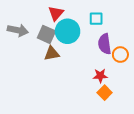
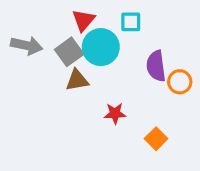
cyan square: (96, 19) -> (131, 22), moved
gray square: (46, 34) -> (69, 52), turned 30
red star: (100, 76) -> (115, 113), moved

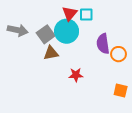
red triangle: (83, 20) -> (70, 14), moved
orange square: (156, 139) -> (121, 90), moved, turned -32

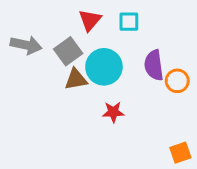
red triangle: (70, 14) -> (90, 20), moved
cyan circle: (67, 31) -> (104, 67), moved
orange square: (121, 90) -> (180, 153), moved, turned -32

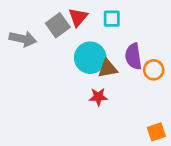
gray square: (68, 51) -> (58, 25), moved
brown triangle: (76, 79) -> (108, 68), moved

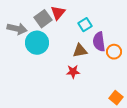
cyan square: (112, 19) -> (85, 25), moved, turned -32
cyan circle: (90, 58) -> (37, 43), moved
orange square: (156, 132) -> (116, 98), turned -32

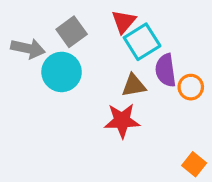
red triangle: (58, 13) -> (124, 22), moved
cyan square: (85, 25) -> (142, 42), size x1.5
red star: (73, 72) -> (122, 121), size x1.5

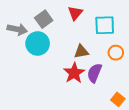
cyan square: (142, 42) -> (105, 25), moved, turned 30
purple semicircle: (166, 70) -> (94, 73), moved, turned 30
red star: (122, 121) -> (74, 73), turned -30

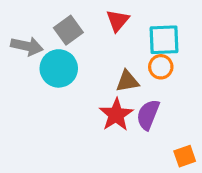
orange circle: (116, 53) -> (161, 67), moved
orange square: (118, 99) -> (185, 156), turned 32

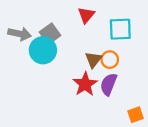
gray square: (68, 30) -> (50, 34), moved
orange circle: (161, 67) -> (110, 60), moved
brown triangle: (127, 81) -> (93, 60), turned -42

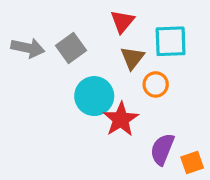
cyan circle: (43, 50) -> (94, 96), moved
brown triangle: (93, 60) -> (132, 58), moved
purple semicircle: (109, 84) -> (162, 149), moved

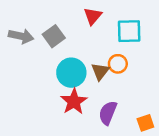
brown triangle: (132, 58) -> (100, 71), moved
red star: (121, 119) -> (74, 101), moved
purple semicircle: (162, 149) -> (108, 113), moved

